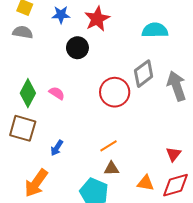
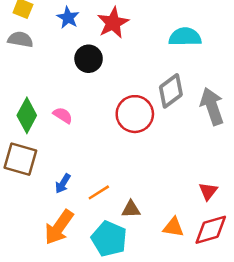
blue star: (61, 15) -> (68, 18), turned 30
orange line: (108, 146) -> (99, 192), moved
orange arrow: (36, 183) -> (59, 227), moved

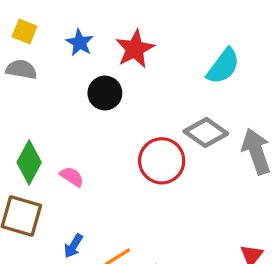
cyan semicircle: (185, 37) -> (223, 66), turned 128
gray diamond: (171, 91) -> (206, 132), turned 72
pink semicircle: (63, 115) -> (72, 177), moved

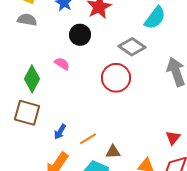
gray diamond: (206, 132) -> (132, 47), moved
pink semicircle: (72, 177) -> (62, 64), moved

